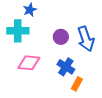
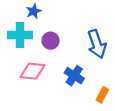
purple circle: (61, 37) -> (51, 41), moved
orange rectangle: (77, 84) -> (102, 95), moved

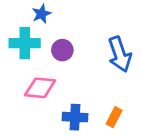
blue cross: (74, 76) -> (75, 117), moved, turned -30
orange rectangle: (102, 95) -> (114, 117), moved

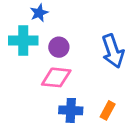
pink diamond: (40, 88) -> (56, 77), moved

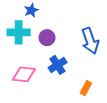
pink diamond: (56, 77) -> (24, 74), moved
blue cross: (71, 110) -> (58, 65), moved, turned -36

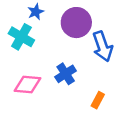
cyan cross: (19, 32) -> (21, 37), turned 30
purple circle: (47, 38) -> (76, 23), moved, size x1.6

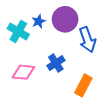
blue star: (36, 12) -> (39, 21), moved
orange rectangle: (98, 100) -> (83, 85), size x1.5

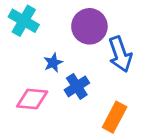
blue star: (39, 21) -> (53, 63), moved
cyan cross: (18, 32) -> (24, 21), moved

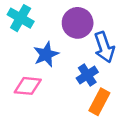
blue star: (53, 63) -> (46, 54), size x1.5
blue cross: (77, 86) -> (87, 75), moved

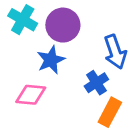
purple circle: (78, 23) -> (63, 25), moved

